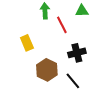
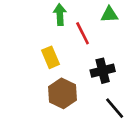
yellow rectangle: (27, 43) -> (51, 57), moved
black line: (73, 81) -> (115, 108), moved

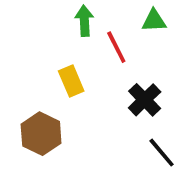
black cross: (103, 71) -> (145, 100), turned -30
brown hexagon: (63, 93) -> (41, 134), moved

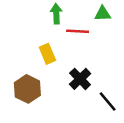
red line: (116, 47) -> (78, 31), turned -60
black cross: (145, 100) -> (80, 79), moved

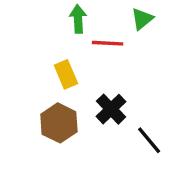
green triangle: (103, 14) -> (142, 19), turned -36
brown hexagon: (27, 89) -> (59, 123), moved

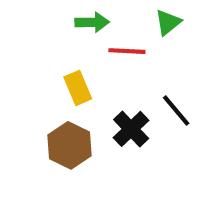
green arrow: (78, 19) -> (92, 22), turned 92
black line: (149, 140) -> (176, 111), moved

